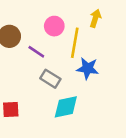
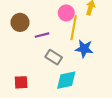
pink circle: (54, 26) -> (66, 13), moved
purple line: (36, 52) -> (42, 35), turned -48

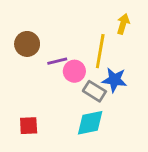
pink circle: (66, 13) -> (74, 71), moved
gray rectangle: (54, 57) -> (94, 91), moved

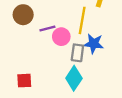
gray rectangle: (94, 91) -> (77, 53), turned 66
cyan diamond: (90, 123) -> (74, 78), turned -45

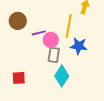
gray rectangle: (77, 53) -> (54, 55), moved

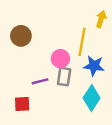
purple line: (39, 33) -> (40, 81), moved
cyan diamond: (62, 76) -> (92, 98), moved

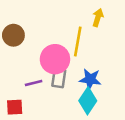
pink circle: (60, 59) -> (55, 59), size x1.5
blue star: (94, 66) -> (90, 79), moved

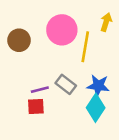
pink circle: (55, 59) -> (62, 30), moved
gray rectangle: (59, 78) -> (66, 84), turned -60
red square: (15, 107) -> (36, 106), moved

